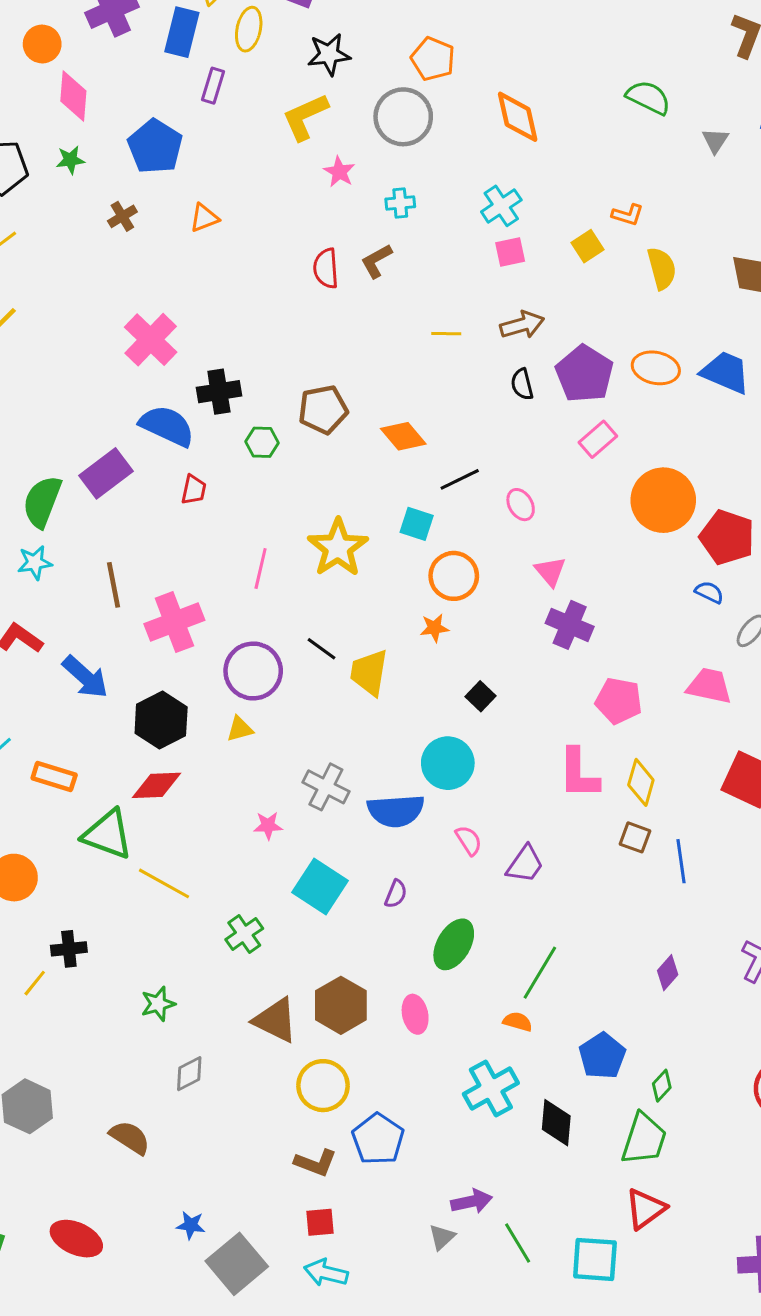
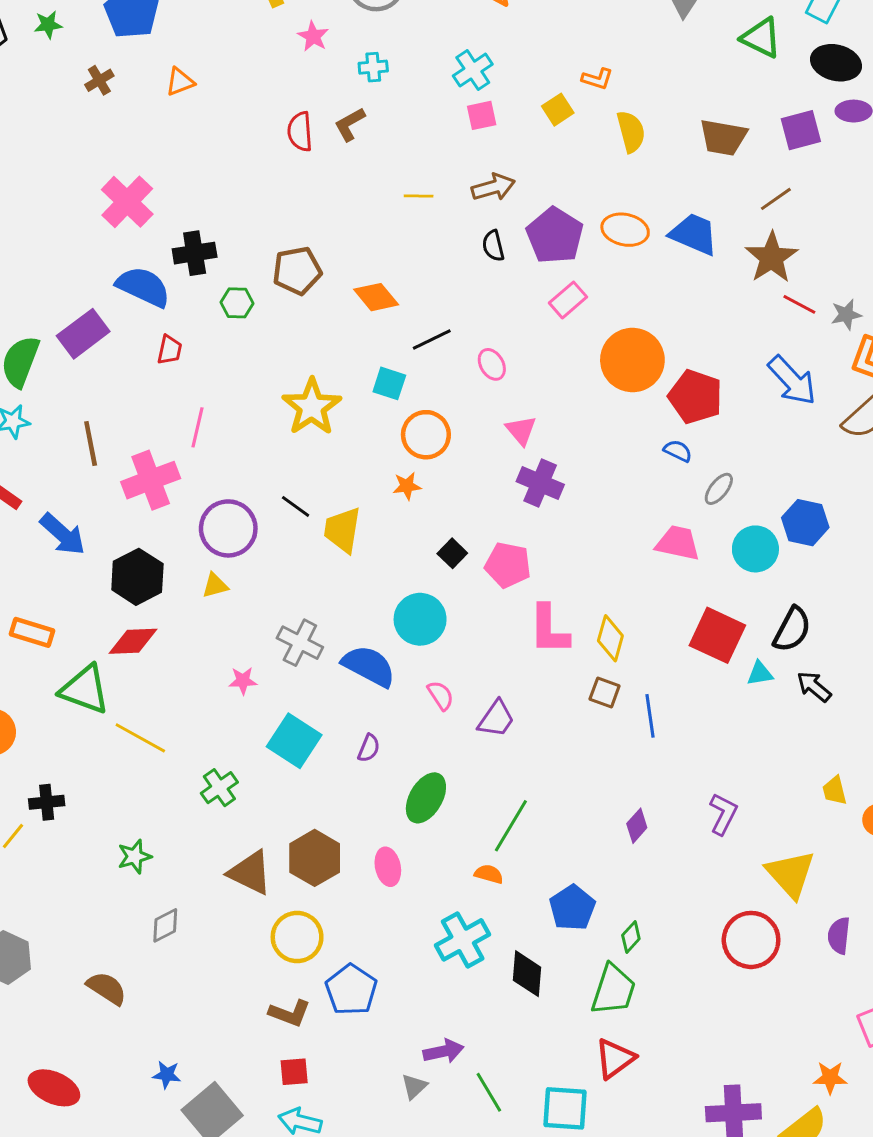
pink line: (261, 568) -> (197, 427), moved
pink pentagon: (619, 701) -> (508, 565), moved
blue semicircle: (396, 811) -> (369, 666), turned -148

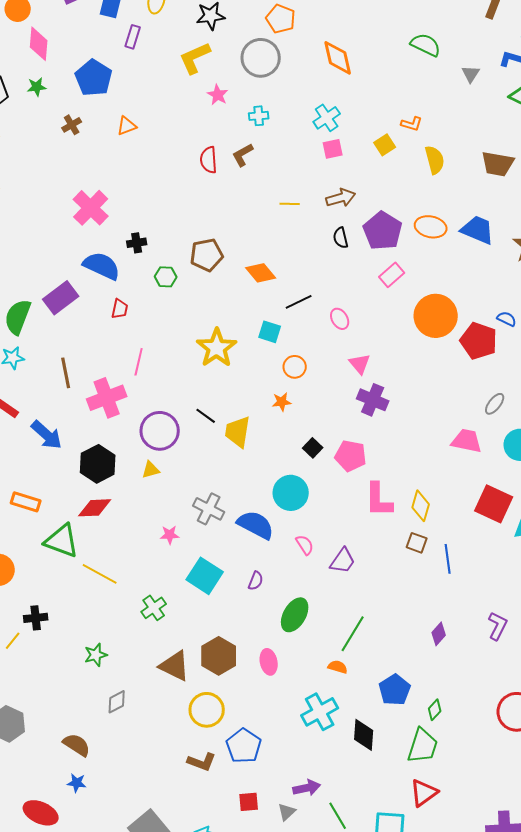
black cross: (195, 253) -> (137, 243), size x0.7
orange circle: (426, 435) -> (295, 367), size x0.7
blue semicircle: (678, 451) -> (507, 319), moved
red square: (294, 1072) -> (249, 802), moved
blue star: (167, 1075) -> (77, 783), moved

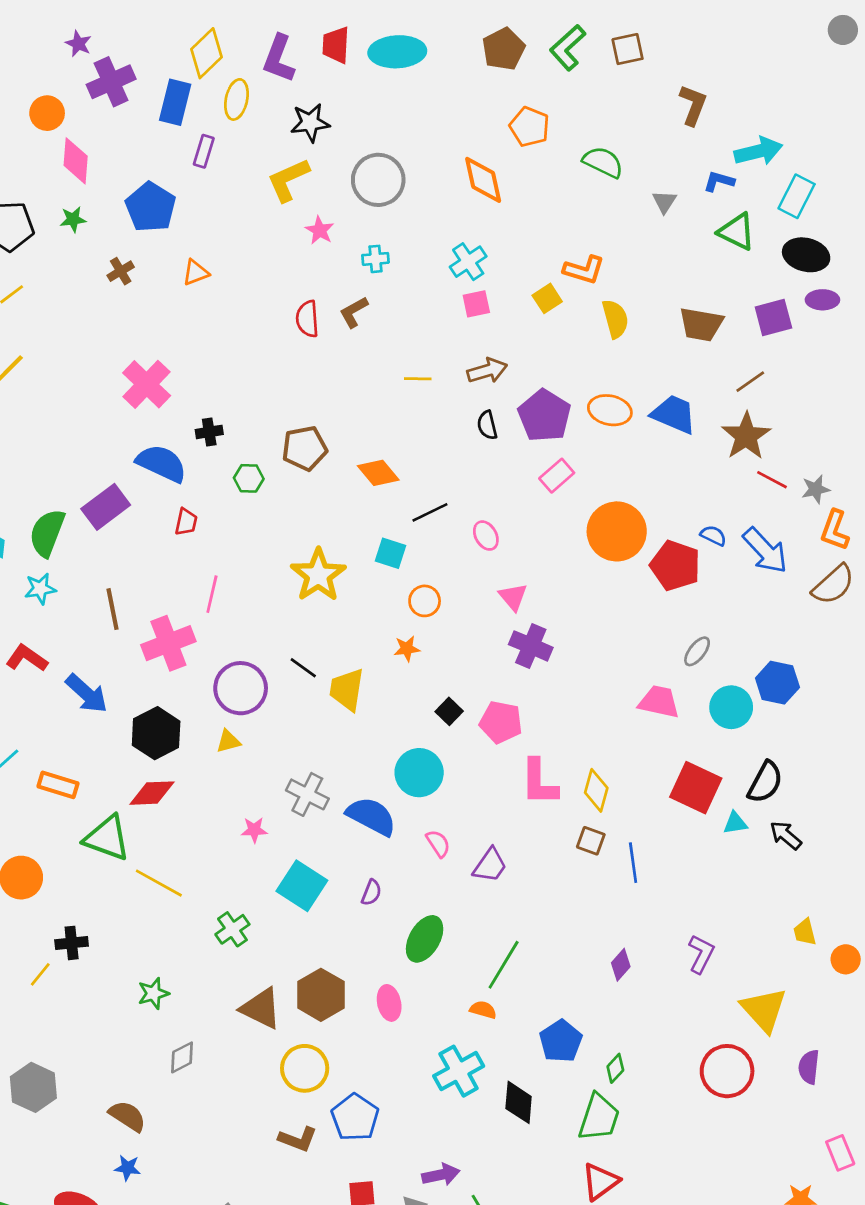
orange pentagon: (281, 19) -> (529, 127), moved
orange L-shape: (412, 124) -> (584, 270), size x1.4

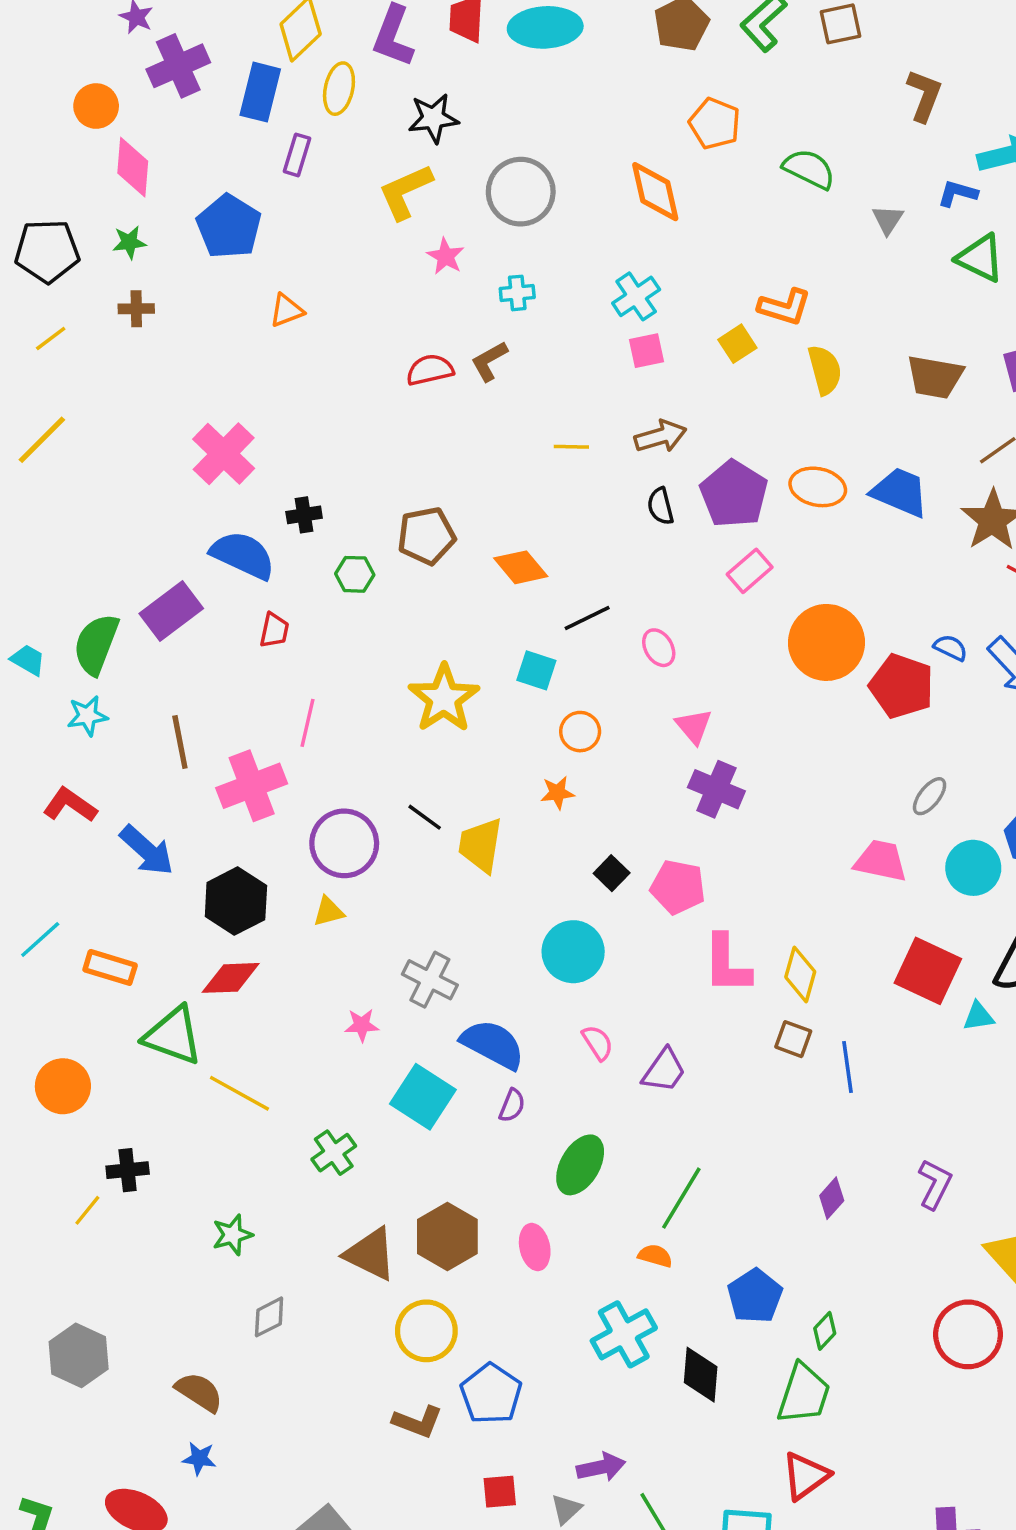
brown cross: (121, 271) -> (136, 309), moved, turned 30
red semicircle: (307, 319) -> (430, 370), turned 81
blue semicircle: (371, 816) -> (493, 1044), moved

